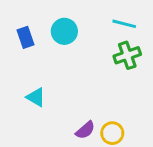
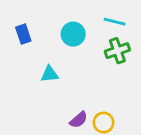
cyan circle: (64, 31) -> (73, 34), moved
cyan triangle: (36, 97) -> (50, 74), moved, turned -36

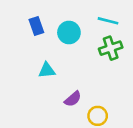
blue rectangle: (23, 34) -> (36, 26), moved
purple semicircle: (79, 120) -> (73, 99), moved

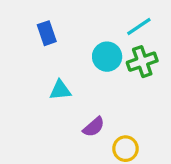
cyan line: (108, 21) -> (139, 26), turned -48
cyan circle: (69, 33) -> (107, 57), moved

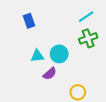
cyan circle: (107, 57) -> (59, 54), moved
purple semicircle: (94, 127) -> (50, 74), moved

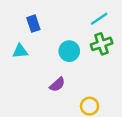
cyan circle: (59, 54) -> (69, 51), moved
cyan triangle: (37, 56) -> (20, 51), moved

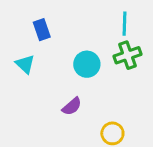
cyan line: (99, 19) -> (124, 24), turned -54
cyan triangle: (20, 51) -> (25, 64), turned 49

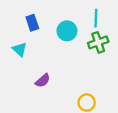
cyan circle: (87, 64) -> (67, 31), moved
purple semicircle: (72, 106) -> (43, 81), moved

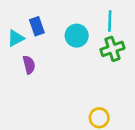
cyan triangle: (20, 49) -> (16, 38), moved, turned 49
purple semicircle: (43, 81) -> (29, 65), moved, turned -63

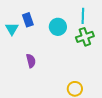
cyan triangle: (16, 38) -> (12, 29), turned -32
purple semicircle: (29, 65) -> (31, 61), moved

